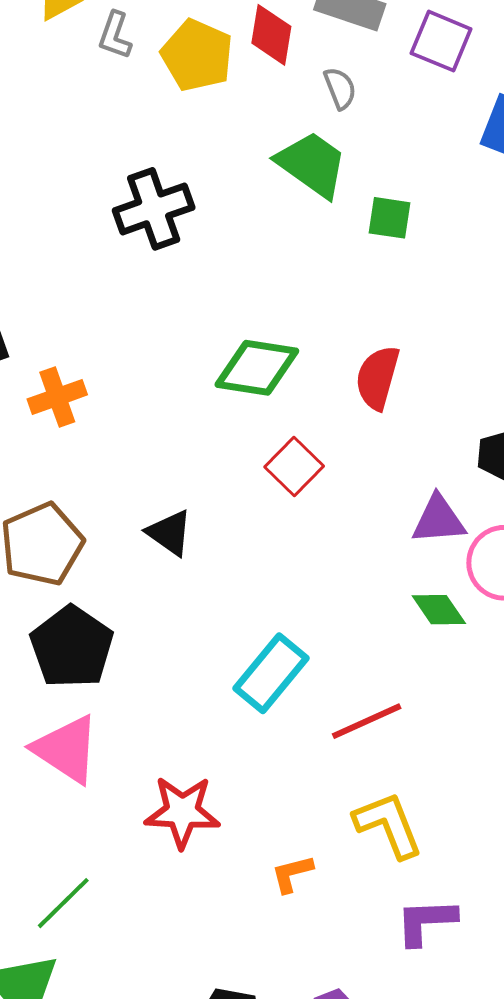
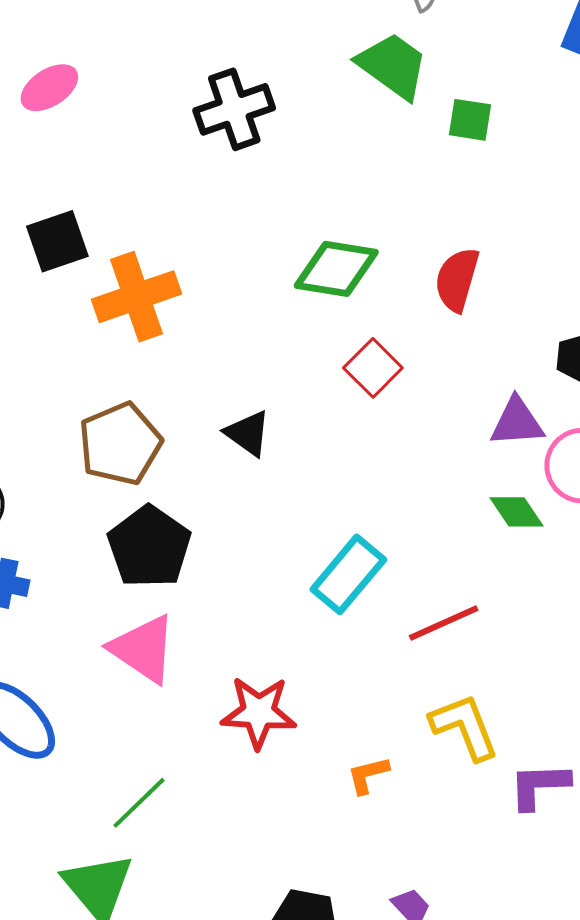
orange cross: (57, 397) -> (137, 297), size x1.5
purple L-shape: (426, 922) -> (539, 786), moved

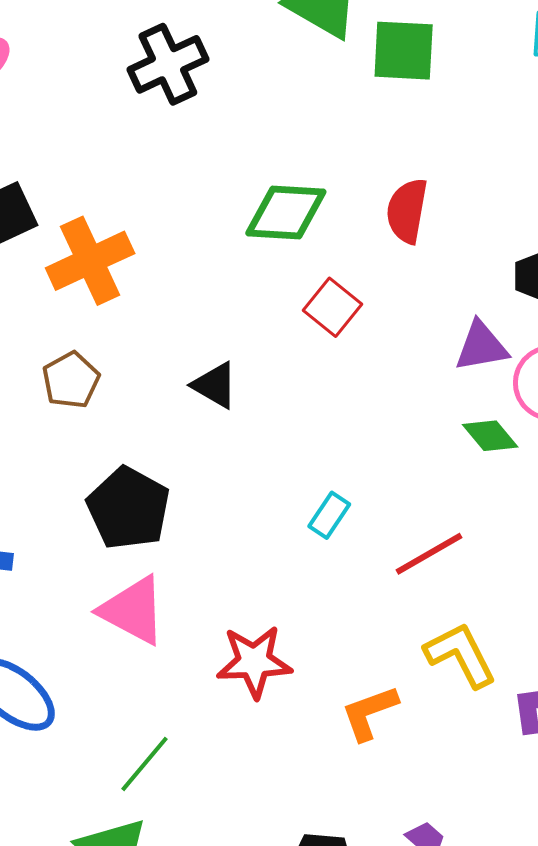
green square: (470, 120) -> (404, 51), size x1.5
brown pentagon: (120, 444) -> (71, 380), moved, size x0.7
cyan rectangle: (348, 574) -> (329, 515), size x0.6
orange L-shape: (368, 775) -> (369, 713), size x1.4

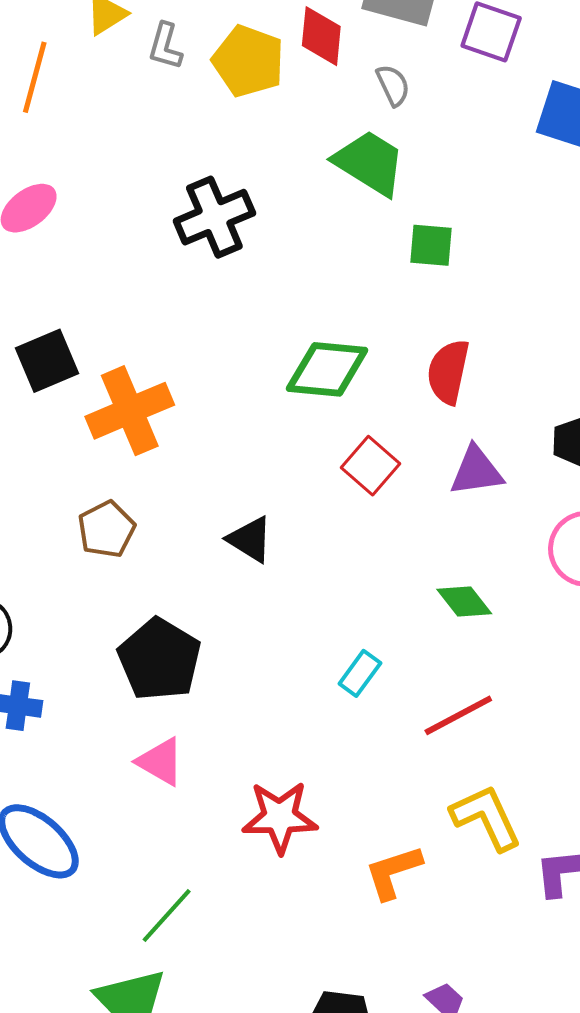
green square: (404, 51) -> (431, 245), moved, size x0.7
purple triangle: (481, 346) -> (476, 471), moved
green diamond: (490, 436) -> (464, 601), moved
pink triangle: (133, 610) -> (160, 762), size x0.7

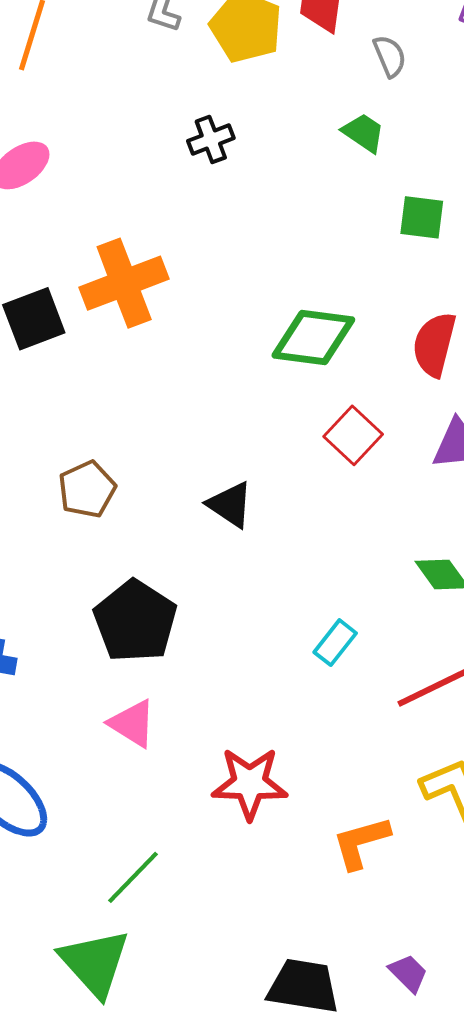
green trapezoid: (370, 163) -> (363, 133), size x0.6
black cross: (214, 217) -> (211, 140), moved, size x0.6
orange cross: (130, 411) -> (124, 283), moved

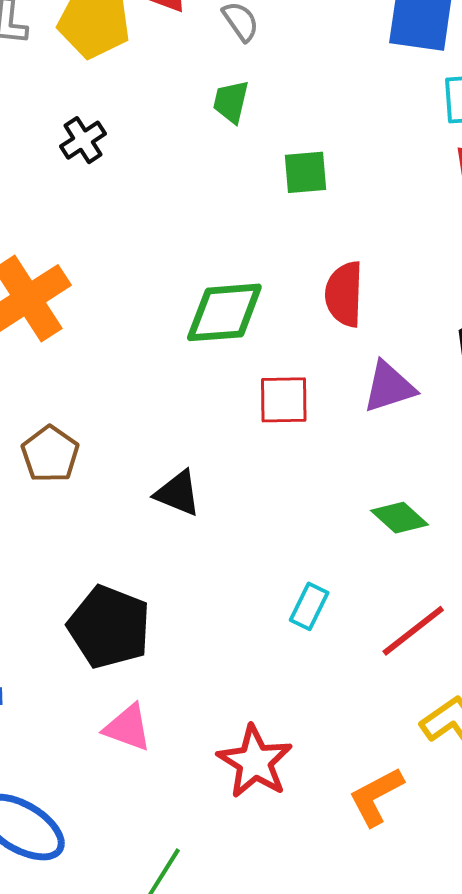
green trapezoid: (363, 133) -> (231, 102), turned -99
red square: (353, 435) -> (284, 400), turned -32
brown pentagon: (87, 489) -> (50, 454), moved
red star: (250, 783) -> (255, 762), turned -30

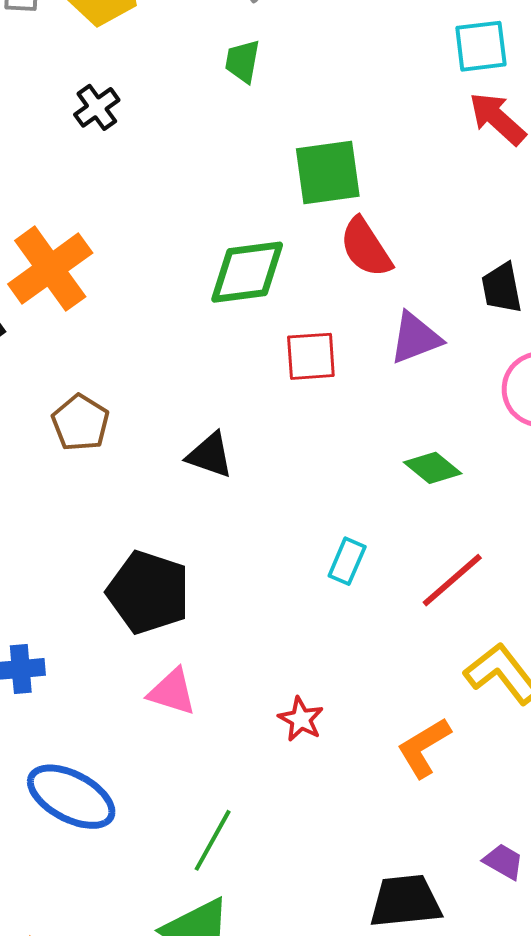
green square: (306, 172) -> (328, 172), moved, size x1.5
red semicircle: (344, 294) -> (366, 247), turned -32
red star: (255, 762) -> (301, 719), size x0.6

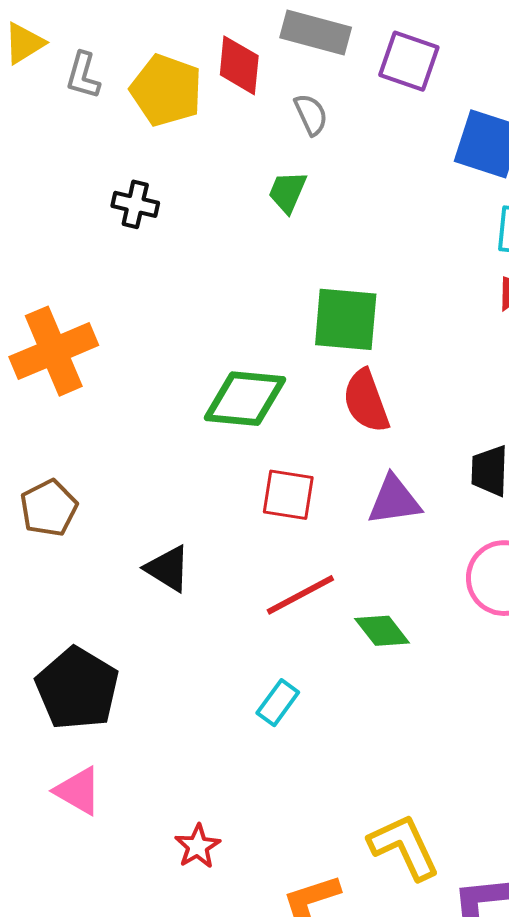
black cross: (97, 107) -> (135, 204), turned 36
red line: (452, 580) -> (300, 595), moved

